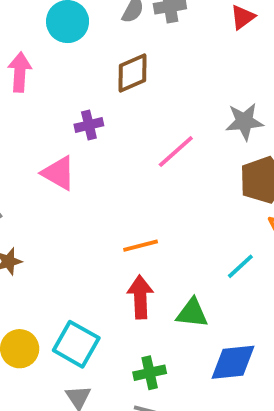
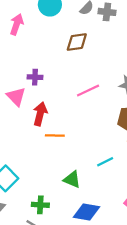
purple cross: (89, 125) -> (35, 77), moved
pink triangle: (59, 173) -> (16, 97), moved
red arrow: (140, 297) -> (40, 114), moved

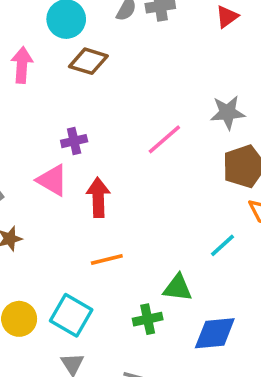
brown diamond: (77, 42) -> (88, 61), moved, turned 40
orange line: (55, 136) -> (107, 260), moved
green cross: (40, 205) -> (148, 319), moved

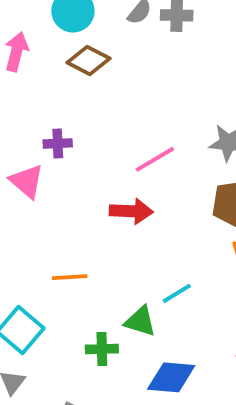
red arrow: (98, 197) -> (131, 211), moved, turned 84
cyan line: (222, 245) -> (177, 293), moved

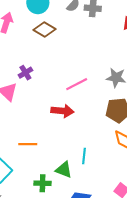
purple cross: (58, 143) -> (25, 73), turned -32
cyan line: (177, 293) -> (84, 156), turned -56

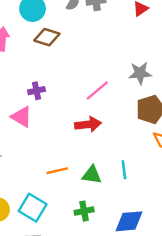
purple cross: (25, 73) -> (37, 91), turned 32
green triangle: (64, 170) -> (92, 175), moved

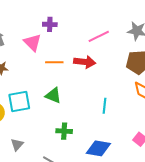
orange line: (57, 171) -> (54, 62), moved
green triangle: (92, 175) -> (53, 95), moved
cyan square: (33, 208) -> (19, 101), moved, turned 35

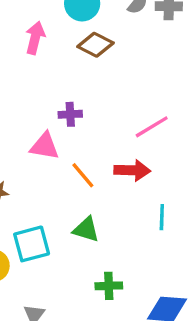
pink triangle: (32, 42) -> (45, 146), turned -30
orange line: (54, 62) -> (83, 175), turned 54
cyan line: (105, 106) -> (162, 217), moved

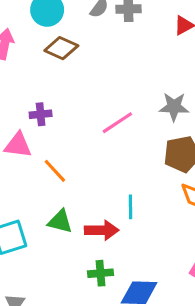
red arrow: (132, 170) -> (102, 230), moved
green cross: (109, 286) -> (101, 273), moved

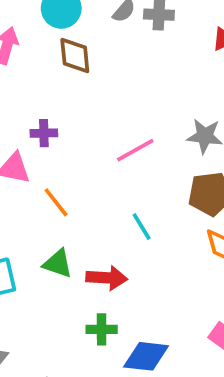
brown diamond: (61, 48) -> (75, 56), turned 56
cyan line: (131, 207) -> (142, 226), moved, turned -35

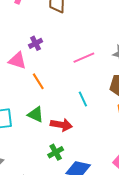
purple cross: (44, 133) -> (36, 43), turned -32
green cross: (102, 329) -> (56, 152), turned -35

